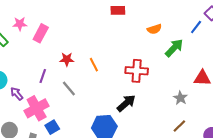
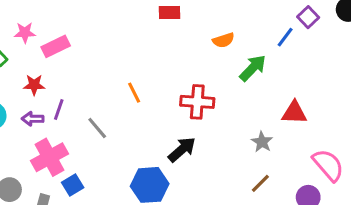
pink rectangle: (41, 33) -> (56, 46), turned 36
red star: (67, 59) -> (34, 85), moved
purple arrow: (17, 94) -> (33, 119), moved, turned -48

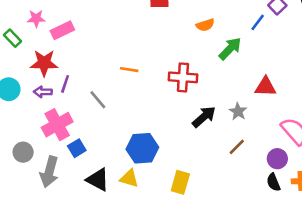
red star: (34, 85) -> (44, 63), size x1.5
orange line: (134, 93) -> (129, 70), turned -54
black arrow: (182, 150) -> (204, 117), moved

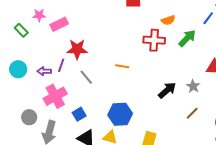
red star: (44, 63) -> (77, 49), moved
orange line: (129, 70) -> (122, 66), moved
red cross: (183, 77) -> (154, 40), moved
blue square: (77, 148) -> (79, 114), moved

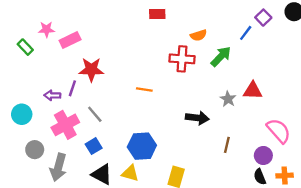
cyan circle: (18, 69) -> (22, 114), moved
gray line: (86, 77) -> (95, 114), moved
gray star: (193, 86) -> (228, 99), moved
black arrow: (167, 90) -> (197, 118), turned 48
brown line: (192, 113) -> (227, 145), turned -32

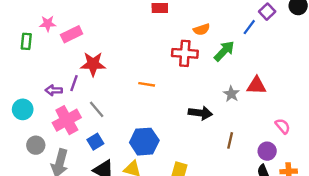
green rectangle: (25, 47) -> (26, 41), turned 49
pink semicircle: (279, 131) -> (283, 126), size x0.6

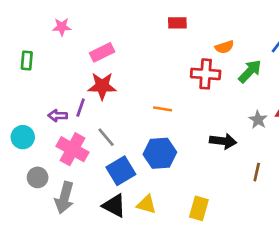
pink star: (48, 24) -> (62, 27), moved
pink rectangle: (72, 34) -> (102, 52), moved
pink cross: (67, 120) -> (72, 149), turned -32
blue square: (95, 142) -> (121, 171), moved, size x1.5
blue hexagon: (144, 142) -> (160, 153), moved

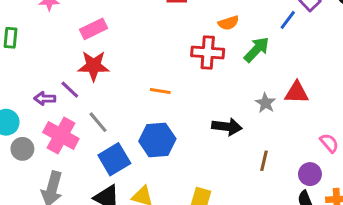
purple line: (81, 108) -> (70, 90), turned -66
gray circle: (38, 177) -> (22, 149), moved

